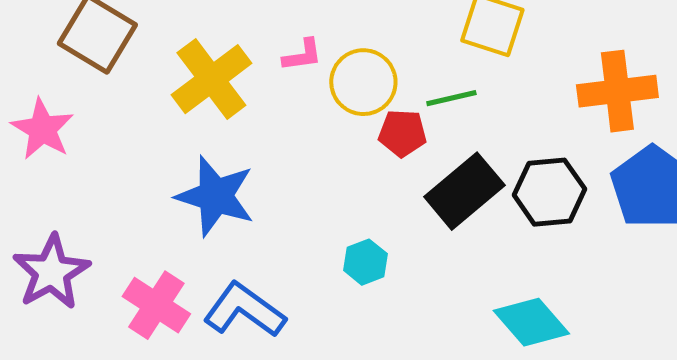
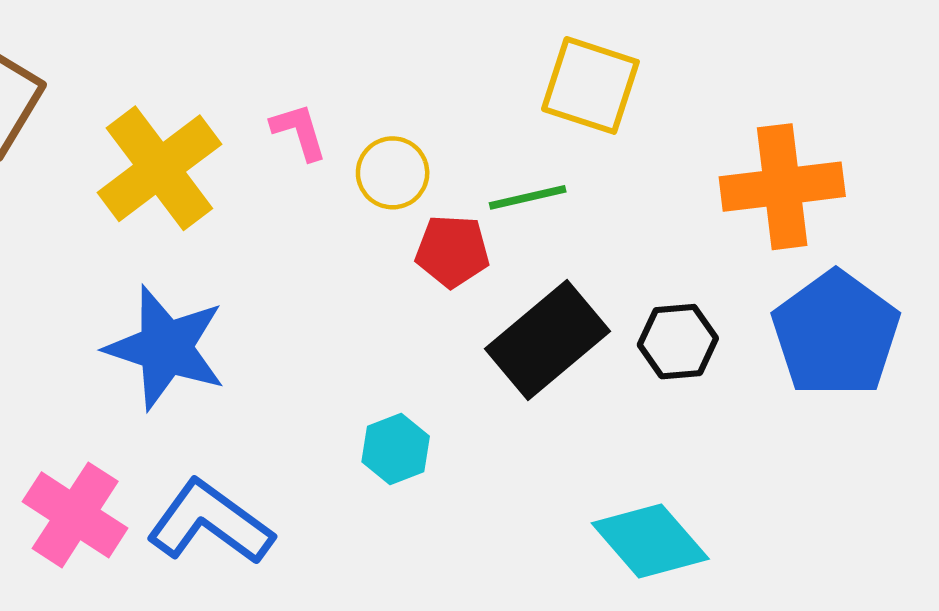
pink L-shape: (302, 55) -> (299, 131), turned -99
yellow circle: (363, 82) -> (393, 173), size x0.7
black hexagon: (549, 192) -> (678, 342), size x0.7

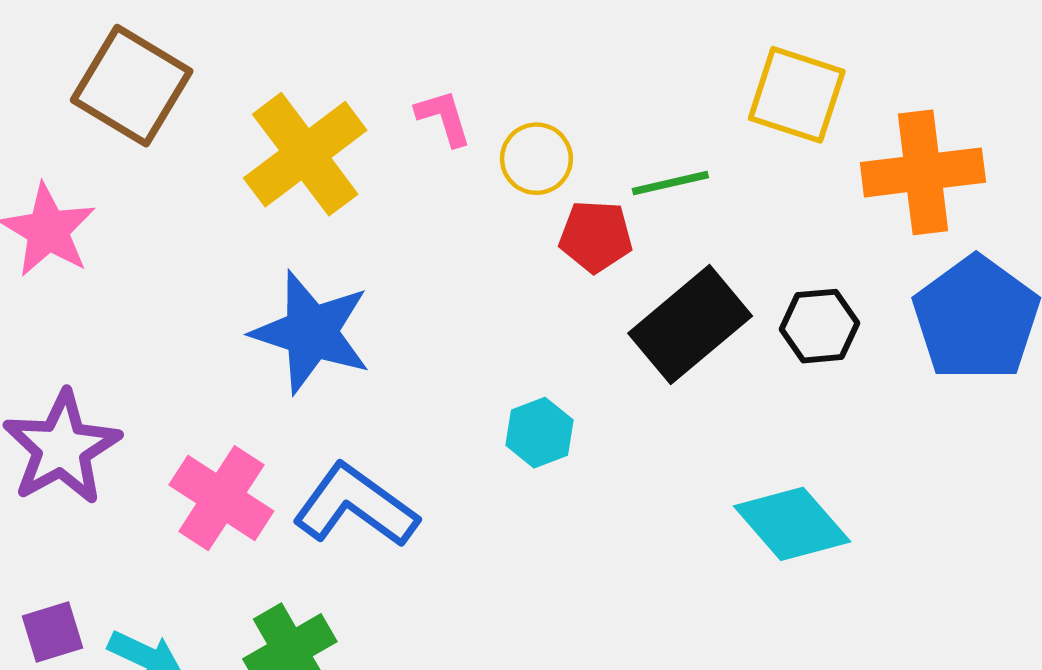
yellow square: (590, 85) -> (797, 95), moved

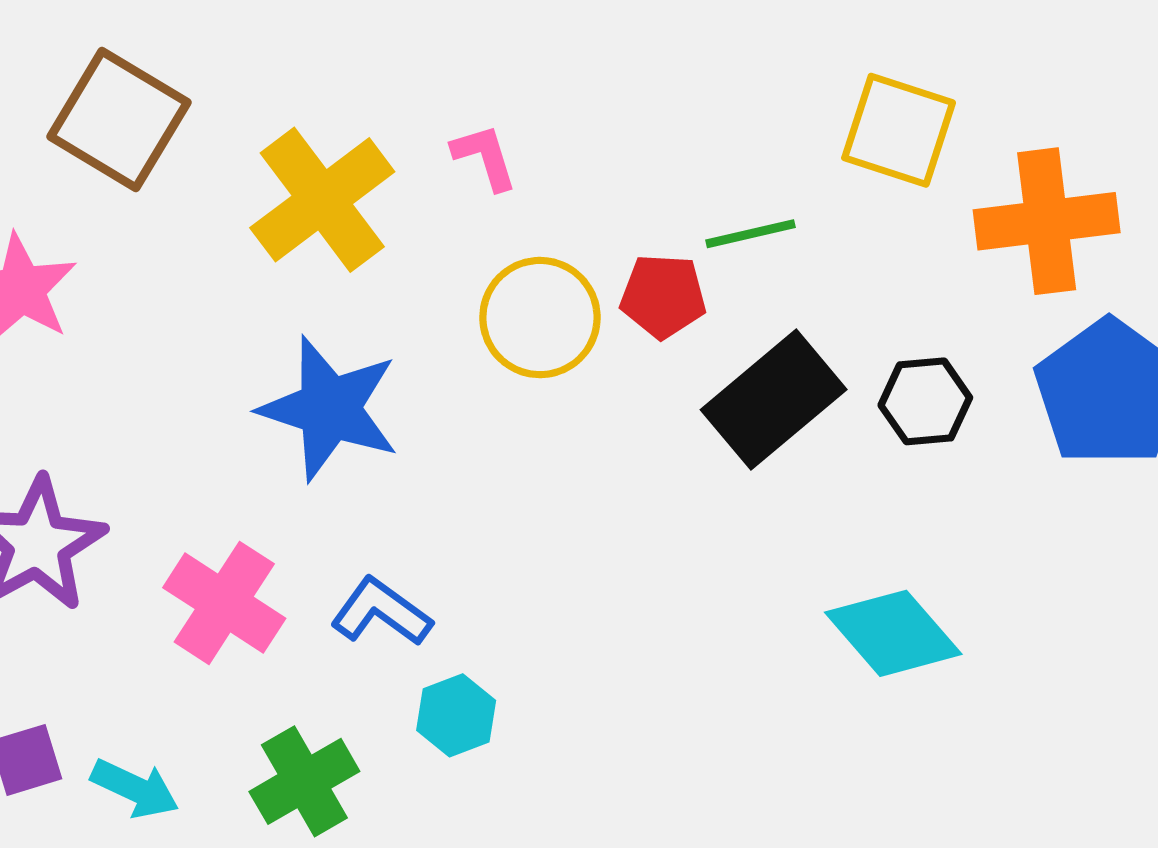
yellow circle: (536, 159) -> (540, 318), moved, size x1.4
cyan hexagon: (539, 433) -> (456, 715), moved
blue L-shape: (355, 506) -> (381, 612), size x0.7

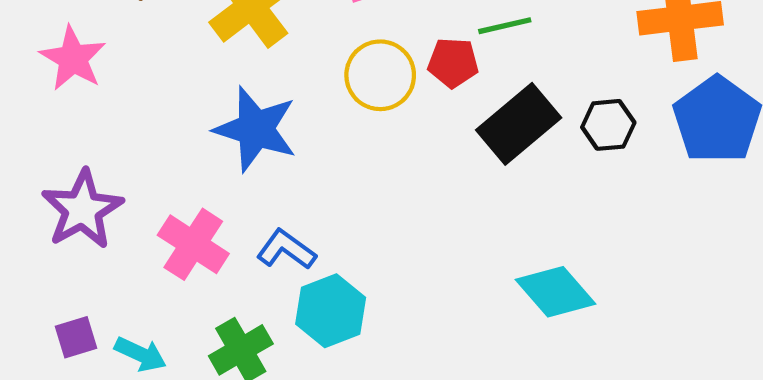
cyan diamond: (893, 633) -> (556, 292), moved
cyan hexagon: (456, 715) -> (331, 311), size x1.5

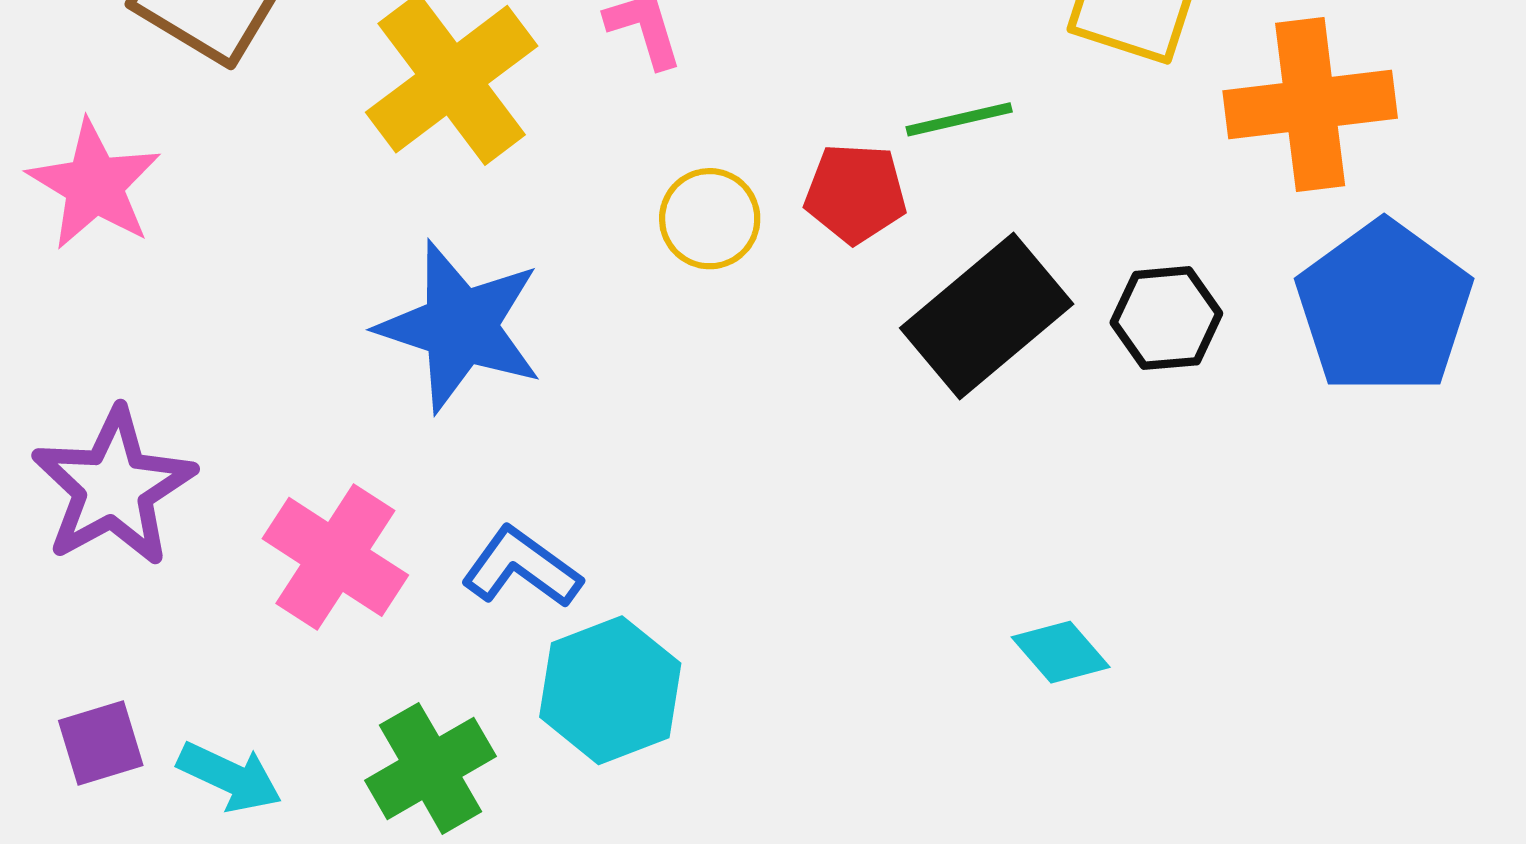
yellow circle: (380, 75) -> (710, 219), size x0.7
cyan diamond: (556, 292) -> (1061, 652), size x0.6

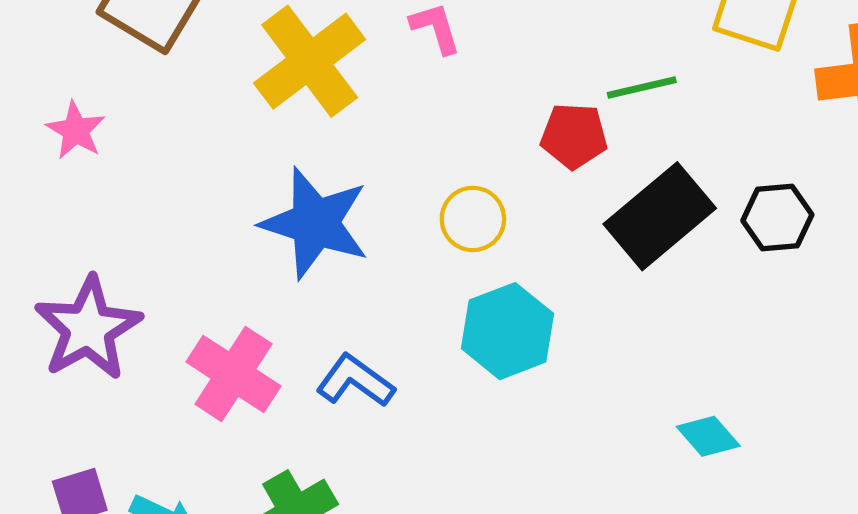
pink star: (94, 185) -> (76, 130), size x0.7
yellow circle: (710, 219) -> (473, 219), moved
cyan hexagon: (610, 690) -> (507, 331), moved

